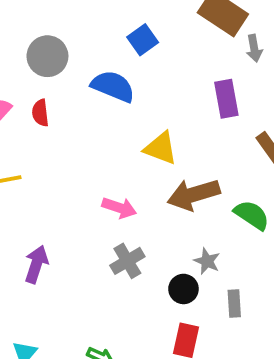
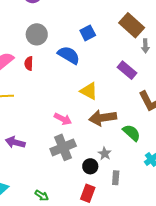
purple rectangle: (226, 99) -> (127, 70), turned -48
gray cross: (127, 261) -> (63, 147), size x1.4
purple arrow: (36, 264) -> (15, 142), turned -102

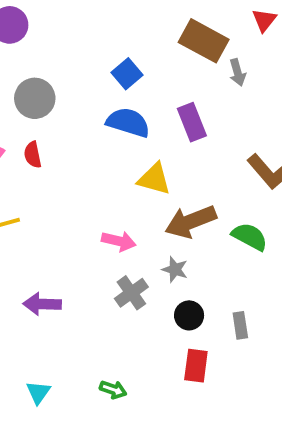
blue semicircle: (69, 55) -> (128, 122), moved
purple rectangle: (127, 70) -> (192, 122), moved, turned 42
gray cross: (63, 147) -> (131, 293), size x0.7
gray star: (105, 154) -> (175, 269), moved

